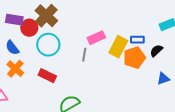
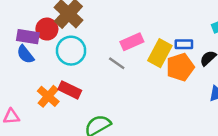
purple rectangle: (14, 20) -> (28, 37), moved
gray line: (84, 55) -> (117, 63), turned -64
orange cross: (15, 69) -> (48, 96), moved

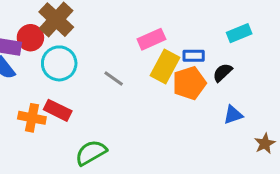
pink rectangle: (132, 42) -> (151, 39), moved
orange cross: (48, 96) -> (32, 118), turned -30

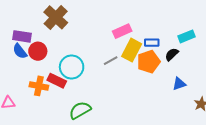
cyan rectangle: (239, 33) -> (186, 36), moved
red circle: (30, 38) -> (38, 51), moved
cyan circle: (59, 63) -> (72, 67), moved
gray line: (114, 79) -> (111, 61), moved, turned -64

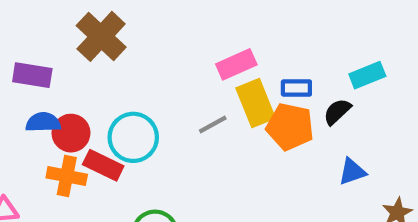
yellow rectangle: (132, 50) -> (256, 103), turned -50
blue semicircle: (20, 51) -> (43, 122), moved, turned 126
red circle: (38, 51) -> (71, 133), moved
orange pentagon: (149, 62) -> (290, 127), turned 30

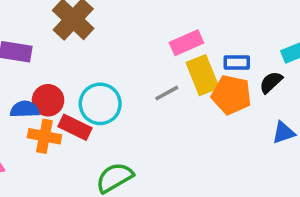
blue semicircle: (43, 122) -> (25, 109), moved

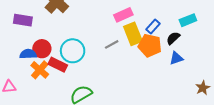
blue rectangle: (237, 63) -> (153, 26), turned -48
blue triangle: (283, 133) -> (176, 58), moved
orange cross: (44, 136) -> (40, 70), turned 30

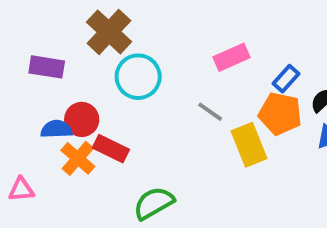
yellow rectangle: (133, 34) -> (249, 145), moved
gray line: (112, 44) -> (210, 112), turned 64
cyan circle: (73, 51) -> (138, 77), moved

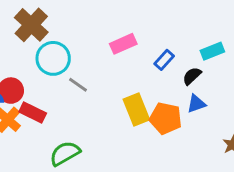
gray line: (210, 112) -> (78, 85), moved
orange pentagon: (280, 114) -> (166, 118), moved

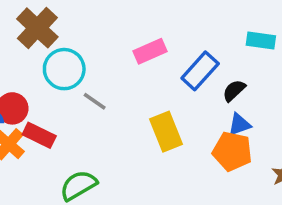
cyan rectangle: (212, 51) -> (261, 40), moved, turned 30
blue rectangle: (164, 60) -> (200, 71), size x1.5
orange pentagon: (166, 118) -> (232, 151), moved

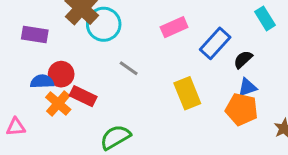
cyan rectangle: (261, 40) -> (265, 18), turned 50
cyan circle: (64, 69) -> (104, 24), moved

